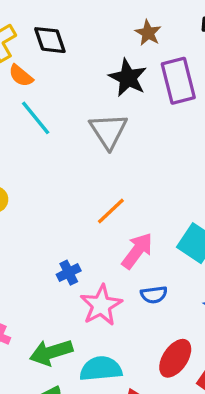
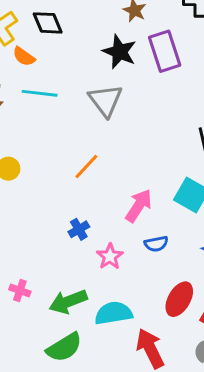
cyan line: (36, 118) -> (40, 93), turned -40
orange line: (111, 211) -> (86, 166), moved
pink star: (101, 305) -> (110, 256), size x0.7

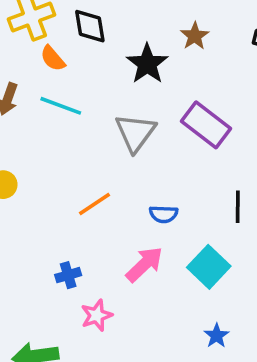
purple rectangle: (165, 51) -> (206, 125), moved, turned -48
black star: (120, 52) -> (147, 64), moved
blue semicircle: (156, 244) -> (164, 214), moved

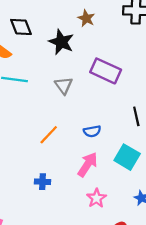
gray triangle: (135, 133) -> (64, 85), size x0.7
blue cross: (68, 275) -> (43, 182), turned 32
pink star: (97, 315) -> (96, 198), moved

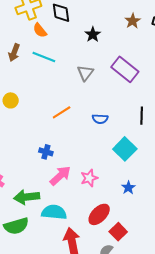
brown star: (86, 18) -> (133, 21), moved
black star: (61, 42) -> (93, 34), size x0.7
pink arrow: (88, 165) -> (60, 176), moved

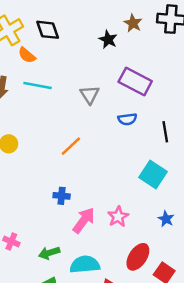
black star: (93, 34) -> (108, 39), moved
blue semicircle: (100, 119) -> (127, 119), moved
green arrow: (27, 197) -> (49, 253), size x0.7

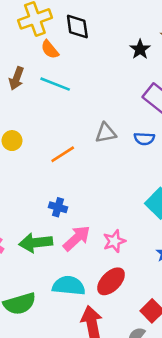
gray triangle: (90, 95) -> (106, 133), moved, turned 42
orange line: (71, 146) -> (63, 154), moved
green arrow: (49, 253) -> (36, 243), moved, size x1.4
red ellipse: (138, 257) -> (111, 281), moved

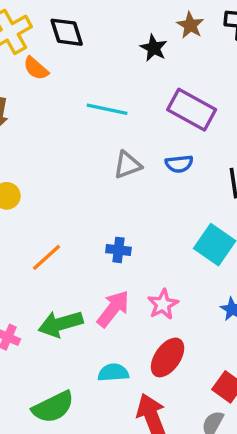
cyan line: (55, 84) -> (107, 109), moved
orange line: (63, 154) -> (46, 257), moved
blue cross: (58, 207) -> (118, 250), moved
cyan semicircle: (69, 286) -> (113, 373), size x0.7

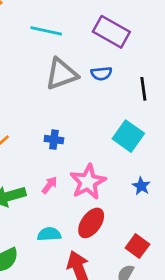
gray triangle: (127, 165) -> (62, 74), size x1.5
pink star: (163, 304) -> (88, 182), size x1.5
pink arrow: (113, 309) -> (49, 185), size x0.6

